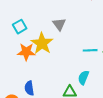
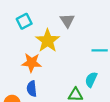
orange star: (26, 52) -> (32, 63), moved

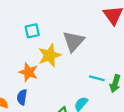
gray triangle: (67, 21) -> (74, 41), size x1.5

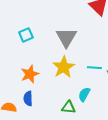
yellow star: (50, 55) -> (64, 67), moved
orange star: (29, 72) -> (30, 74), turned -30

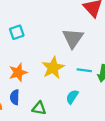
gray triangle: (66, 37) -> (73, 38), moved
green triangle: (69, 107) -> (39, 108), moved

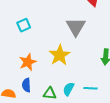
cyan line: (84, 70) -> (91, 88), moved
cyan semicircle: (72, 97) -> (69, 89), moved

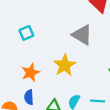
gray triangle: (76, 27) -> (82, 35), turned -30

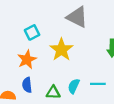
cyan square: (26, 33) -> (32, 32), moved

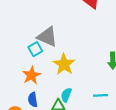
gray triangle: (77, 17) -> (47, 37), moved
cyan semicircle: (74, 86) -> (66, 95), moved

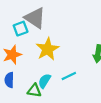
cyan line: (101, 95) -> (69, 76), moved, turned -32

